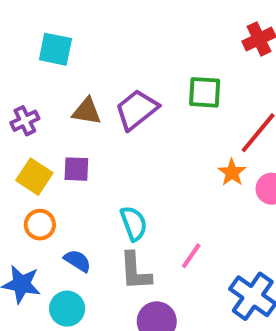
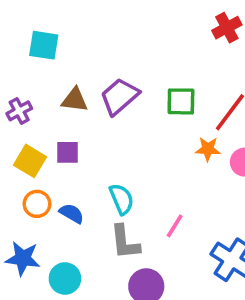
green square: (205, 92) -> (181, 101), moved
orange star: (232, 172) -> (208, 149), turned -30
blue semicircle: (77, 261) -> (72, 213), moved

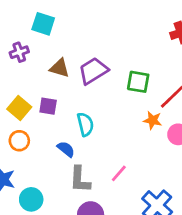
purple cross: (19, 111) -> (19, 52), moved
cyan semicircle: (121, 199) -> (85, 124), moved
blue semicircle: (72, 213) -> (66, 149), moved

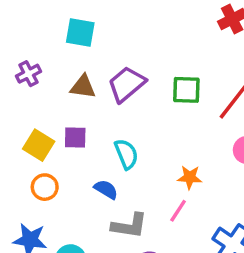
cyan square: (43, 24) -> (80, 32), moved
orange star: (153, 120) -> (190, 177), moved
gray L-shape: (80, 179) -> (129, 226), turned -76

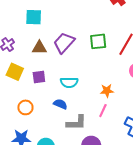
yellow square: (39, 145) -> (15, 72), moved
cyan semicircle: (126, 154) -> (69, 82), turned 120

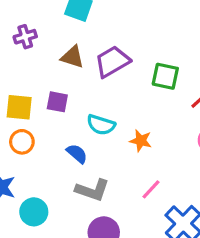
yellow square: (15, 72) -> (19, 107), moved, turned -36
orange star: (107, 91) -> (141, 141), moved
pink line: (103, 111) -> (151, 189), moved

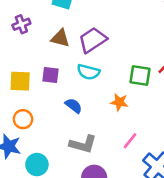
green square: (165, 76) -> (140, 75), moved
cyan semicircle: (101, 125) -> (88, 72), moved
orange circle: (22, 142) -> (23, 119), moved
blue semicircle: (77, 154) -> (74, 106), moved

